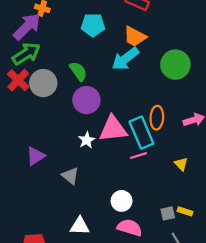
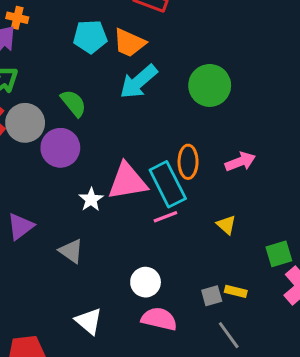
orange trapezoid: (135, 37) -> (129, 43), moved
purple circle: (86, 100) -> (60, 148), moved
white triangle: (80, 226) -> (89, 321), turned 42

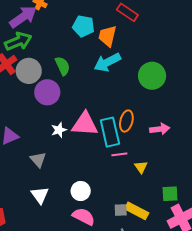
orange trapezoid: (129, 43) -> (107, 36), turned 65
pink line: (165, 217) -> (119, 154), moved
yellow rectangle: (236, 291) -> (137, 211), size x1.6
white triangle: (89, 321) -> (40, 195), moved

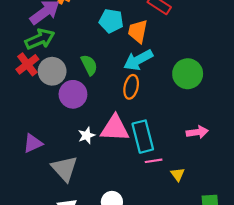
orange ellipse: (126, 121) -> (131, 87), moved
gray triangle: (38, 160) -> (64, 169), size x1.5

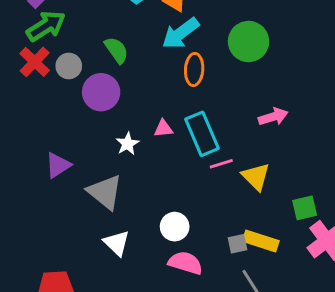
gray circle: (52, 71) -> (69, 66), size x0.7
orange ellipse: (131, 87) -> (194, 69), moved
pink triangle: (115, 128) -> (163, 129), size x0.5
yellow triangle: (178, 174) -> (256, 177), size x1.5

